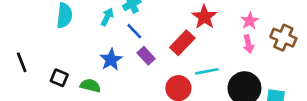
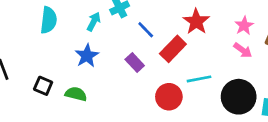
blue line: (134, 31) -> (146, 30), moved
pink arrow: (248, 44) -> (243, 50), turned -42
blue star: (111, 60) -> (87, 56), moved

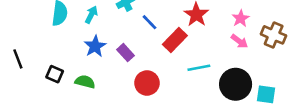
cyan arrow: (94, 22) -> (91, 15), moved
purple rectangle: (135, 63) -> (125, 53), moved
red circle: (169, 97) -> (147, 83), moved

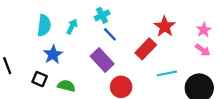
blue line: (150, 22) -> (110, 34), moved
blue star: (95, 46) -> (53, 54), moved
purple rectangle: (125, 53) -> (102, 60), size x1.5

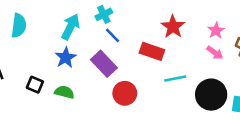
cyan semicircle: (44, 25) -> (19, 26), moved
cyan arrow: (72, 27) -> (71, 27), size x1.5
red rectangle: (146, 49) -> (152, 51), turned 65
blue star: (53, 54) -> (66, 58), moved

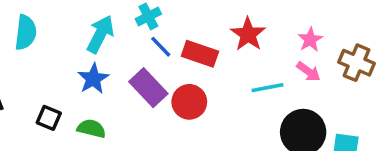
red rectangle: (152, 51) -> (200, 54), moved
cyan line: (175, 79) -> (268, 88), moved
red circle: (125, 93) -> (189, 102), moved

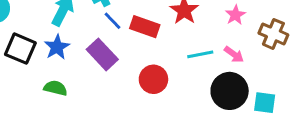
pink arrow: (308, 72) -> (234, 54), moved
red circle: (189, 102) -> (153, 79), moved
black square: (49, 118) -> (20, 49), moved, size x1.5

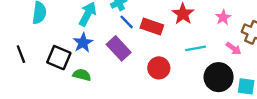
black square: (20, 49) -> (59, 58), moved
pink arrow: (234, 54) -> (234, 48), moved

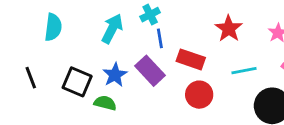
blue line: (127, 22) -> (160, 38), turned 35
red rectangle: (152, 27) -> (191, 59), moved
blue star: (83, 43) -> (115, 75), moved

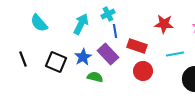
cyan semicircle: (53, 27) -> (39, 23), turned 132
red star: (229, 29) -> (164, 24), turned -30
green semicircle: (105, 103) -> (95, 77), moved

